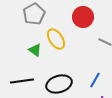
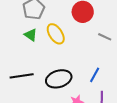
green triangle: (35, 50) -> (31, 35), moved

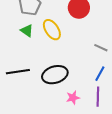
gray line: (105, 37) -> (101, 48), moved
blue line: (95, 75) -> (100, 74), moved

